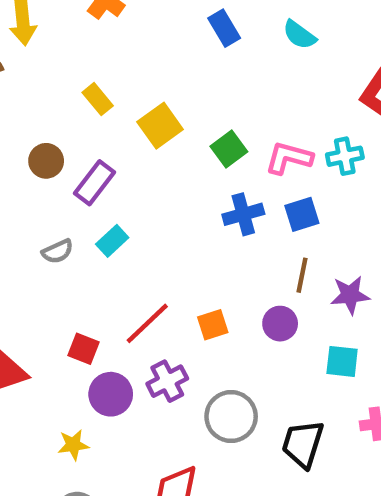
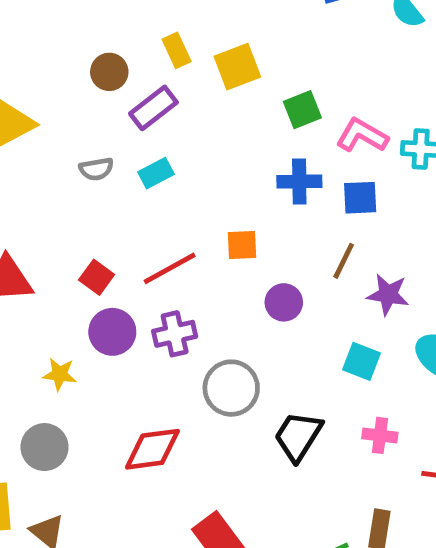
yellow rectangle: (98, 99) -> (177, 50), moved
purple circle: (280, 324) -> (284, 302), moved
orange square: (213, 325) -> (242, 245), moved

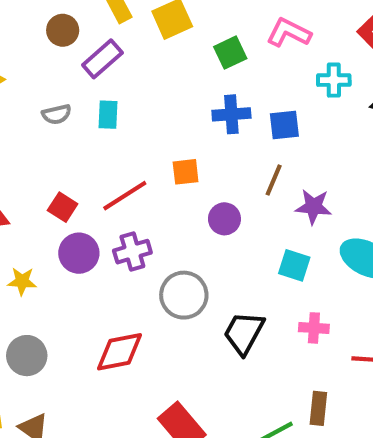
pink L-shape: (362, 135) -> (289, 33), moved
cyan rectangle: (156, 173) -> (108, 115), turned -56
yellow star: (60, 374) -> (22, 281), moved

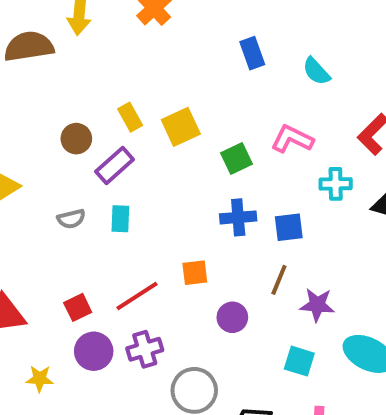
red square: (63, 207) -> (78, 307), turned 32

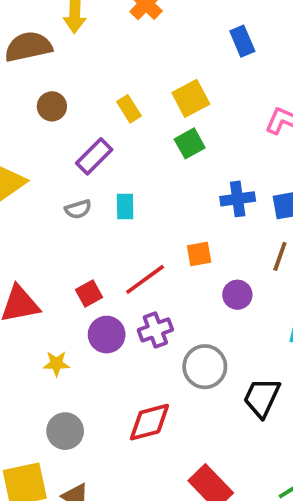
yellow square: (181, 127) -> (191, 98), moved
brown circle: (76, 139) -> (52, 106), moved
green square: (236, 158) -> (190, 143), moved
purple rectangle: (115, 166) -> (94, 156), moved

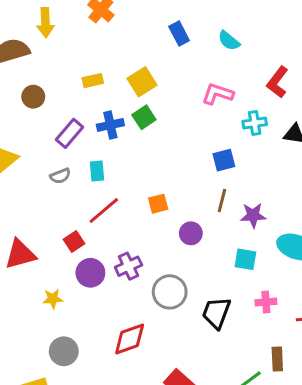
yellow rectangle: (129, 109) -> (93, 81), moved, turned -66
blue cross: (238, 199) -> (110, 125), moved
red line: (145, 279) -> (104, 210), moved

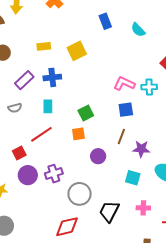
pink L-shape: (218, 94) -> (124, 84), moved
green square: (144, 117) -> (86, 113), moved
cyan rectangle: (97, 171) -> (48, 106), moved
red diamond: (130, 339) -> (67, 227), moved

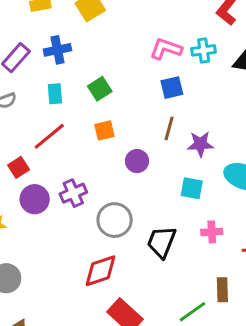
green square: (86, 113) -> (100, 89), moved

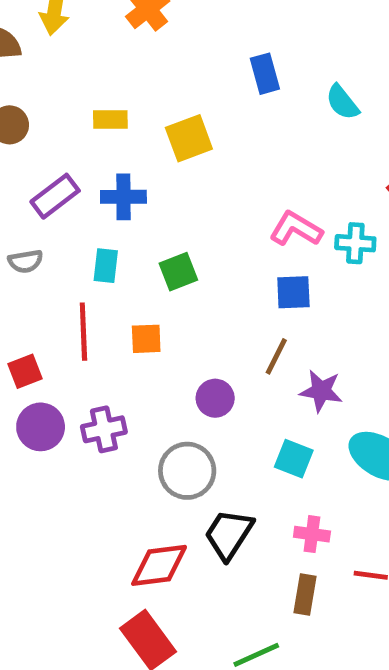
orange square: (104, 130) -> (146, 339), moved
red line: (49, 136) -> (83, 332), turned -64
gray circle: (115, 220) -> (187, 471), moved
red diamond: (100, 271) -> (159, 565), moved
brown rectangle: (222, 290) -> (305, 594), moved

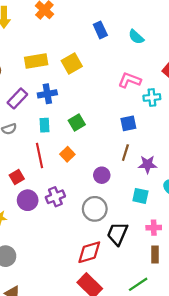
yellow rectangle: (110, 119) -> (36, 61), size x1.5
pink L-shape: (296, 229) -> (130, 80), moved
orange square: (146, 339) -> (67, 154), turned -32

